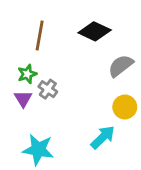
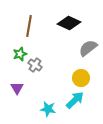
purple triangle: (23, 99) -> (17, 88), moved
yellow circle: (125, 107) -> (81, 78), moved
cyan star: (38, 150) -> (48, 109), moved, size x0.7

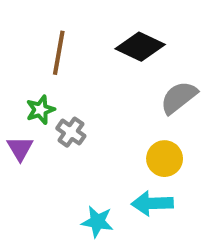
purple triangle: (17, 88) -> (20, 148), moved
cyan arrow: (75, 100) -> (152, 203), turned -138

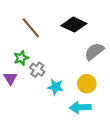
brown line: (59, 53) -> (31, 28), turned -50
cyan star: (97, 222) -> (56, 87), moved

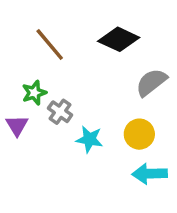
cyan arrow: (80, 107) -> (150, 174), moved

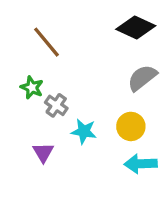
black diamond: (119, 39) -> (136, 27), moved
green star: (34, 93) -> (32, 88), turned -30
purple triangle: (17, 125) -> (43, 152), moved

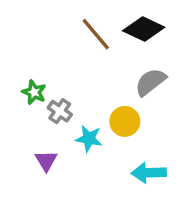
brown line: (46, 42) -> (96, 34), moved
yellow circle: (131, 126) -> (125, 121), moved

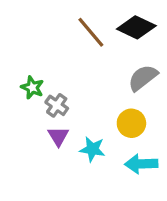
yellow circle: (125, 121) -> (131, 123), moved
cyan star: (89, 139) -> (92, 149), moved
purple triangle: (46, 161) -> (58, 136), moved

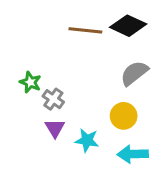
brown line: (91, 32) -> (85, 30), turned -44

